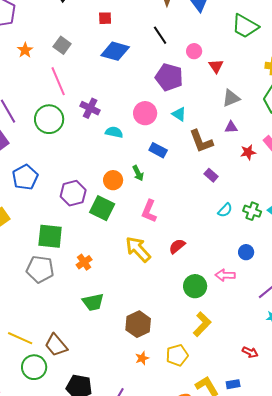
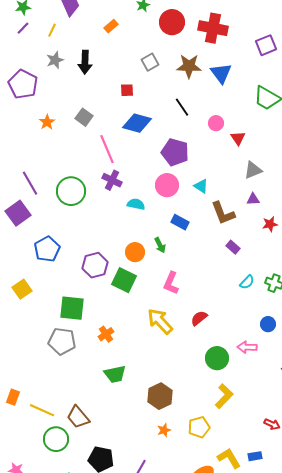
purple pentagon: (169, 77) -> (175, 152), moved
pink line: (58, 81) -> (107, 149), moved

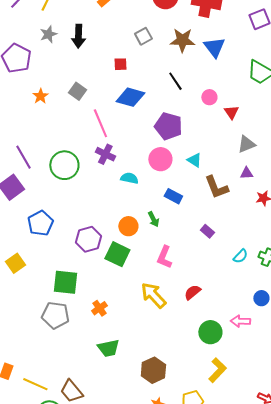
purple rectangle: (233, 247) -> (207, 231), moved

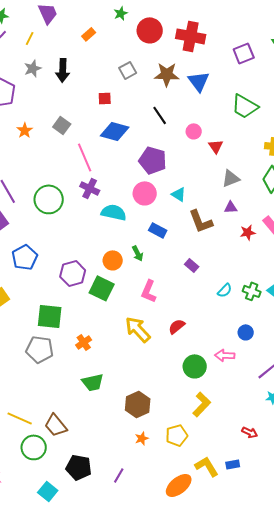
cyan semicircle: (129, 178) -> (114, 212), size x1.4

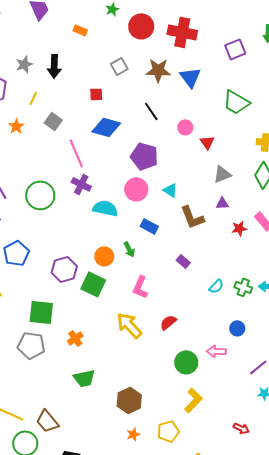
orange rectangle: (89, 34) -> (80, 30), turned 64
yellow line: (30, 38) -> (33, 98), moved

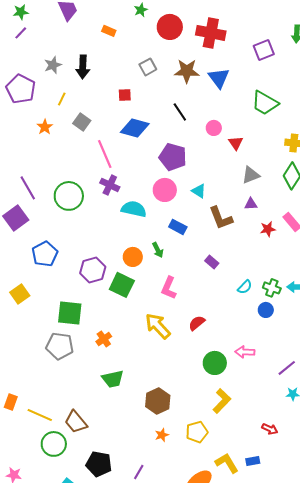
blue circle: (237, 328) -> (266, 310), moved

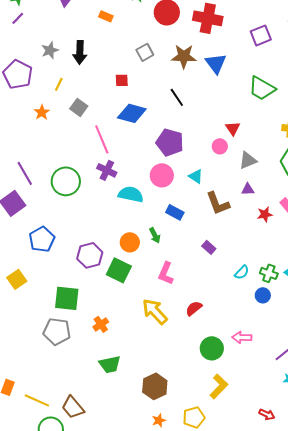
pink circle: (214, 128) -> (220, 146), moved

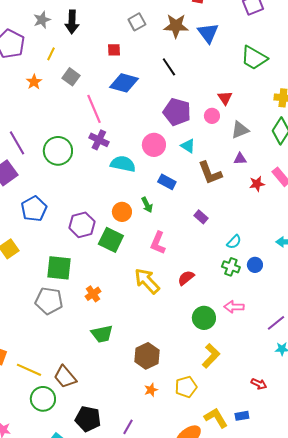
purple pentagon: (170, 142) -> (177, 112), moved
green cross: (269, 273) -> (231, 267), moved

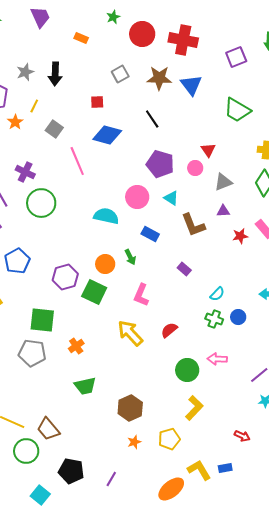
orange star: (34, 82) -> (15, 122), moved
purple cross: (99, 140) -> (25, 172), moved

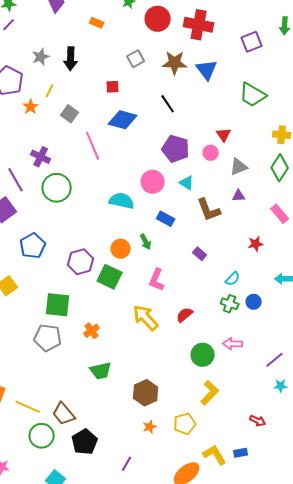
red star: (240, 236) -> (256, 244), moved
black pentagon: (71, 471) -> (85, 442), moved, turned 30

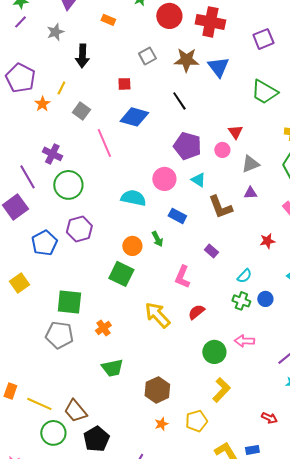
gray star: (41, 57) -> (55, 32), moved
purple hexagon: (81, 262) -> (79, 229), moved
pink L-shape: (157, 280) -> (182, 277), moved

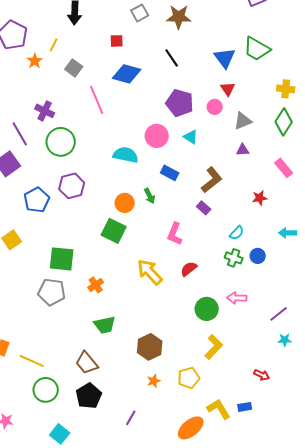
blue triangle: (218, 67) -> (225, 58), moved
brown L-shape: (220, 207) -> (212, 180), moved, turned -108
brown trapezoid: (75, 411) -> (87, 363), moved

